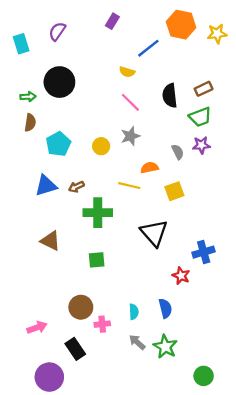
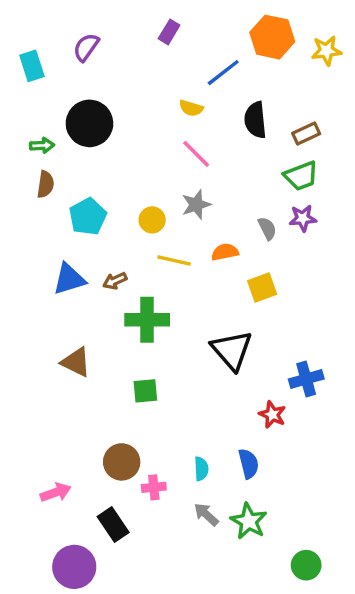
black semicircle: (170, 96) -> (255, 120), moved
yellow line: (129, 186) -> (174, 261), moved

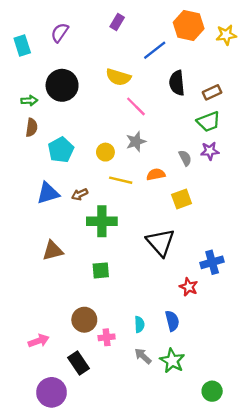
yellow semicircle: (191, 108) -> (118, 77), moved, size x1.5
brown triangle: (76, 362) -> (53, 251), turned -40

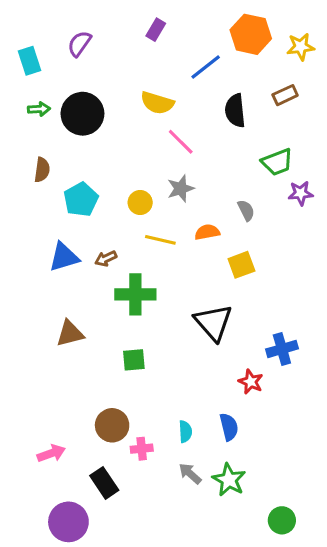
brown rectangle: (212, 92) -> (285, 95), moved
green arrow: (29, 101) -> (39, 109), moved
purple star: (210, 151) -> (301, 193), moved

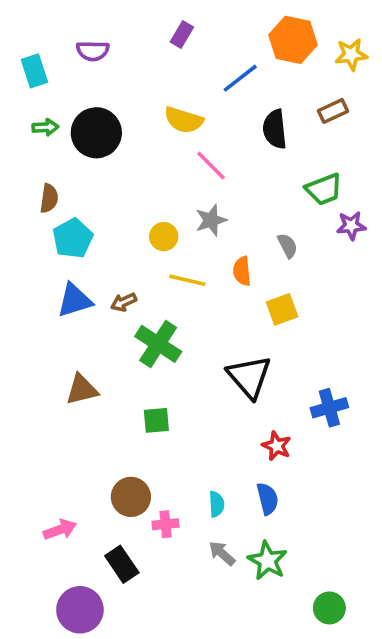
purple semicircle: (79, 44) -> (93, 51), turned -124
cyan pentagon: (81, 199) -> (73, 238), moved
orange semicircle: (207, 232) -> (242, 271), turned -85
green cross: (135, 294) -> (158, 344), turned 33
red star: (251, 382) -> (277, 446), moved

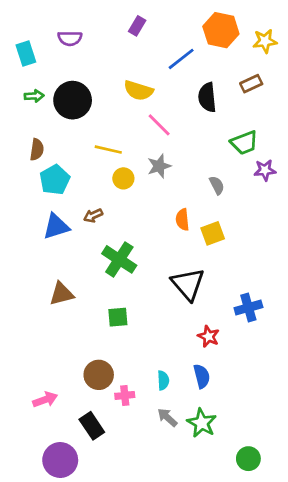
orange semicircle: (242, 271) -> (182, 220), moved
yellow line: (187, 280) -> (108, 150), moved
brown arrow: (124, 302) -> (93, 216), moved

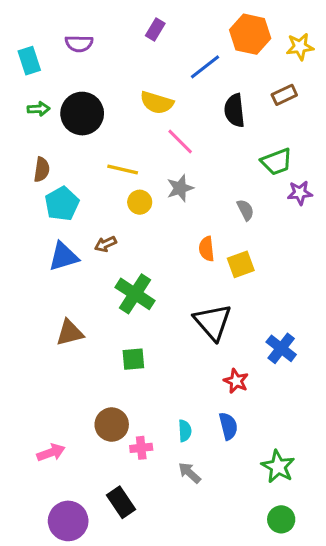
blue cross: (248, 308) -> (281, 348), turned -36
green star: (202, 423) -> (278, 467), moved
black rectangle: (92, 426) -> (121, 502), moved

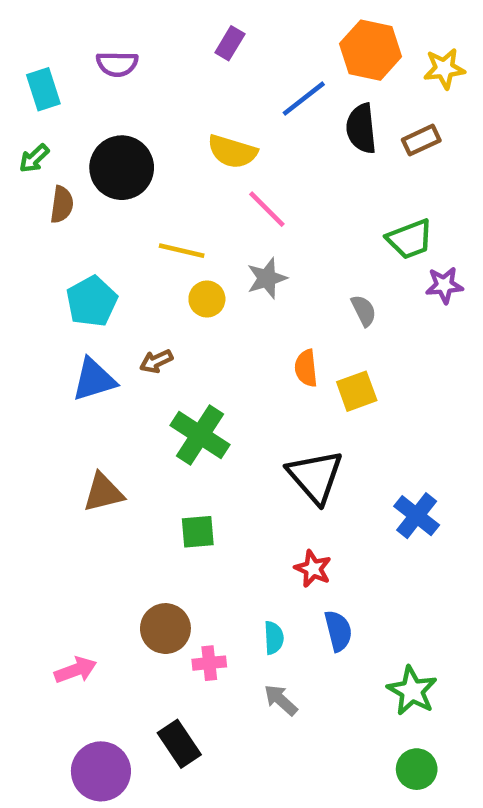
green arrow: (39, 109) -> (34, 158), moved, turned 140
black semicircle: (235, 110) -> (361, 128), moved
brown semicircle: (42, 169) -> (62, 205), moved
red star: (236, 381) -> (313, 569), moved

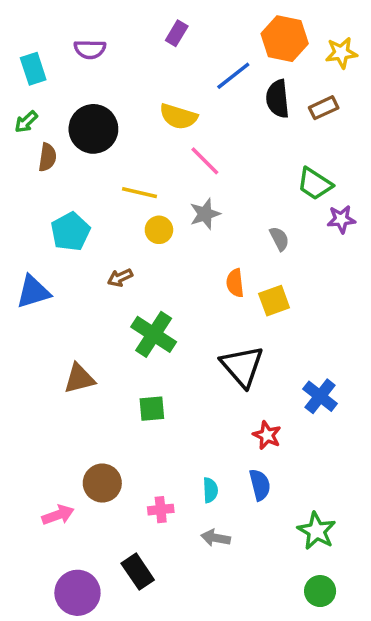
green trapezoid: (410, 239) -> (315, 184), turned 54
blue triangle: (94, 380) -> (33, 292), moved
red star: (313, 569) -> (267, 435), moved
brown circle: (165, 629) -> (102, 483), moved
gray arrow: (281, 700) -> (216, 538), turned -32

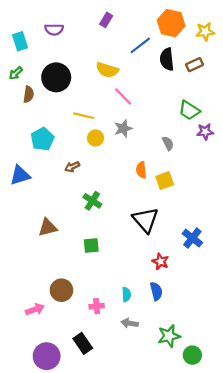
green cross: (154, 334) -> (92, 201), size x0.7
green star: (317, 531) -> (169, 336), moved, turned 30

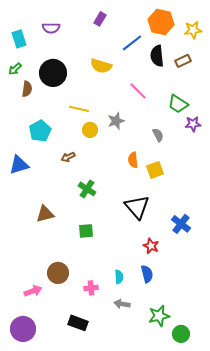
pink line: (123, 97) -> (138, 91), moved
black rectangle: (83, 343) -> (78, 323), turned -36
purple circle: (47, 356) -> (23, 329), moved

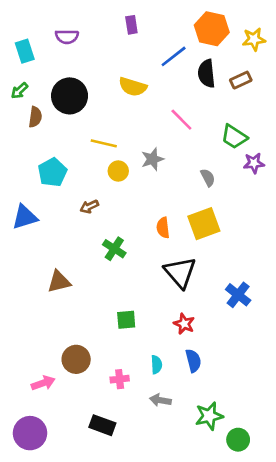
purple rectangle: (100, 19) -> (131, 25), turned -40
orange semicircle: (133, 160) -> (163, 228), moved
yellow square: (155, 170) -> (204, 224), size x1.4
green square: (86, 231) -> (126, 320), moved
red star: (151, 246) -> (184, 324), moved

